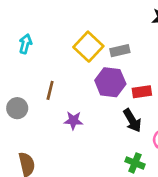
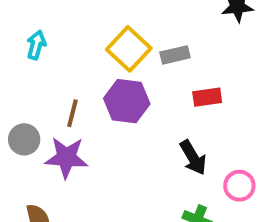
purple hexagon: (110, 82) -> (127, 101), moved
red rectangle: (142, 92) -> (207, 97), moved
purple star: (73, 121) -> (66, 158), moved, size x1.5

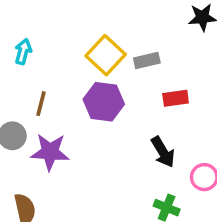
brown line: (72, 113) -> (41, 104), moved

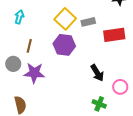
red rectangle: (176, 98) -> (114, 35), moved, size x1.5

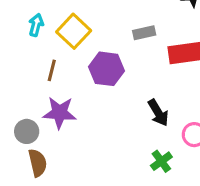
yellow square: (65, 19) -> (74, 31), moved
gray circle: (13, 64) -> (27, 131), moved
green cross: (99, 104) -> (161, 161), turned 32

